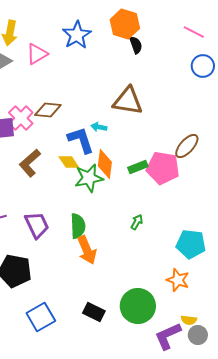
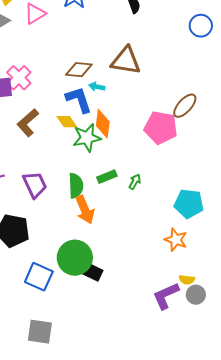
brown diamond: (48, 110) -> (79, 70), moved
green rectangle: (138, 167) -> (107, 177), moved
green circle: (138, 306) -> (75, 258), moved
blue square: (41, 317) -> (39, 277), turned -36

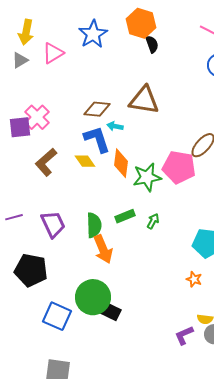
green star: (87, 138) -> (147, 177), moved
orange star: (176, 240) -> (194, 279), size x0.7
purple L-shape: (166, 296) -> (184, 335), size x0.7

